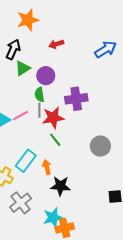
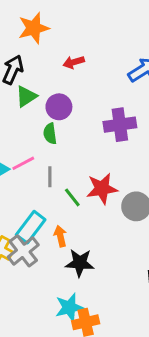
purple cross: (76, 99) -> (120, 125), moved
gray line: (39, 110) -> (50, 177), moved
red star: (53, 118) -> (102, 189), moved
gray cross: (21, 203) -> (23, 251), moved

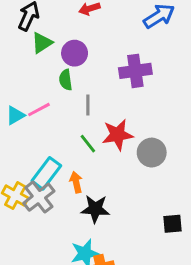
gray line: (50, 177) -> (88, 105), moved

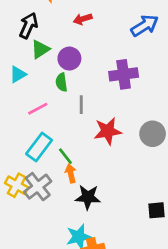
cyan triangle: (15, 115) -> (18, 74), moved
green line: (88, 144) -> (65, 156), moved
gray circle: (152, 153) -> (153, 134), moved
cyan rectangle: (46, 173) -> (39, 147), moved

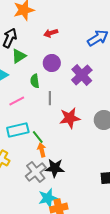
purple circle: (69, 59) -> (52, 63), moved
purple cross: (124, 74) -> (82, 75), turned -35
cyan rectangle: (39, 147) -> (18, 130), turned 40
gray cross: (38, 187) -> (36, 172), moved

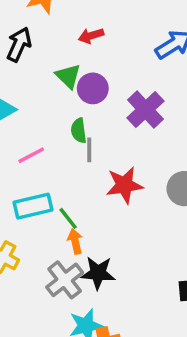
green triangle: (19, 56) -> (68, 76), moved, turned -42
green semicircle: (35, 81) -> (79, 131), moved

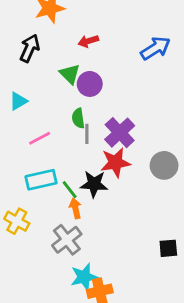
purple cross: (145, 110) -> (120, 133), moved
black star: (98, 273) -> (94, 184), moved

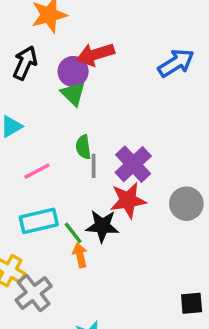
red arrow: (88, 41) -> (95, 54), size x1.5
purple circle: (90, 84) -> (73, 71), moved
gray cross: (67, 240) -> (34, 293), moved

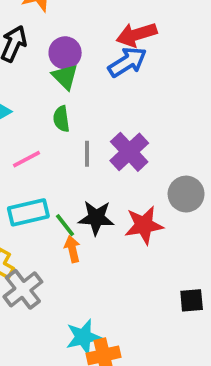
red arrow: (95, 54) -> (137, 35), moved
blue arrow: (176, 63) -> (127, 62), moved
green semicircle: (83, 147) -> (61, 119), moved
red star: (128, 200) -> (144, 225), moved

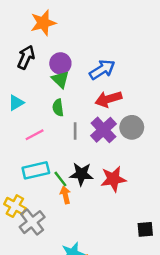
red arrow: (137, 35) -> (108, 99), moved
gray circle: (186, 194) -> (132, 127), moved

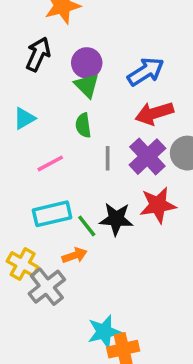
red star: (113, 179) -> (158, 205), moved
orange arrow: (65, 195) -> (75, 255), moved, turned 84

